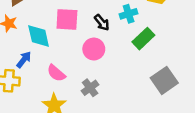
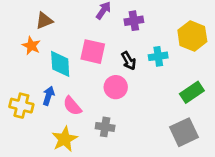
green rectangle: (143, 39) -> (192, 92), moved
blue arrow: (24, 60) -> (48, 96), moved, turned -30
gray cross: (90, 88) -> (105, 127), turned 36

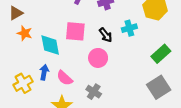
brown triangle: (44, 21) -> (16, 13), moved
yellow cross: (21, 106) -> (23, 83), turned -36
gray cross: (105, 127) -> (94, 92), turned 32

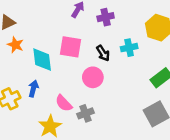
pink semicircle: (65, 78) -> (64, 103), moved
gray cross: (94, 92) -> (85, 113), turned 32

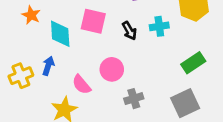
pink circle: (93, 77) -> (112, 69), moved
gray cross: (85, 113) -> (134, 99), moved

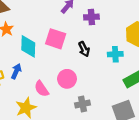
cyan cross: (159, 26) -> (115, 54), moved

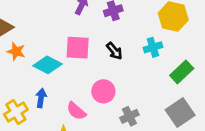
cyan diamond: (28, 46) -> (48, 65), turned -50

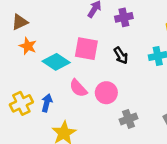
blue arrow: (41, 98) -> (47, 103), moved
pink semicircle: (76, 111) -> (78, 88), moved

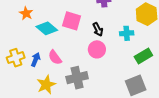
pink semicircle: (78, 88) -> (55, 57), moved
pink circle: (106, 93) -> (97, 49), moved
gray cross: (128, 119) -> (77, 78), moved, size x1.5

